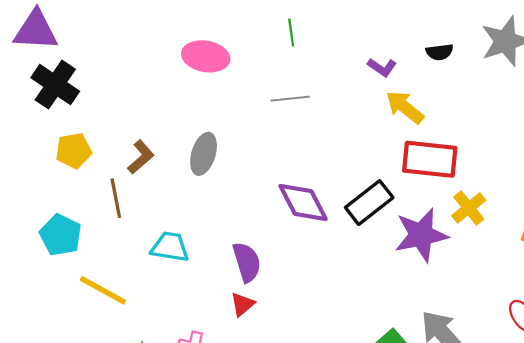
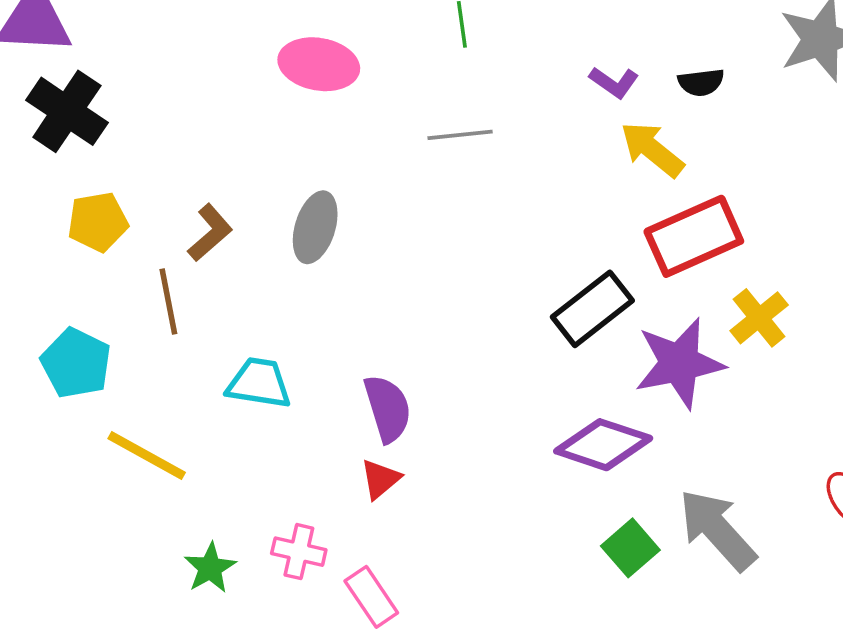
black semicircle: (439, 52) -> (701, 82), moved
red rectangle: (430, 159) -> (694, 236), turned -30
purple diamond: (303, 203) -> (603, 445), moved, turned -44

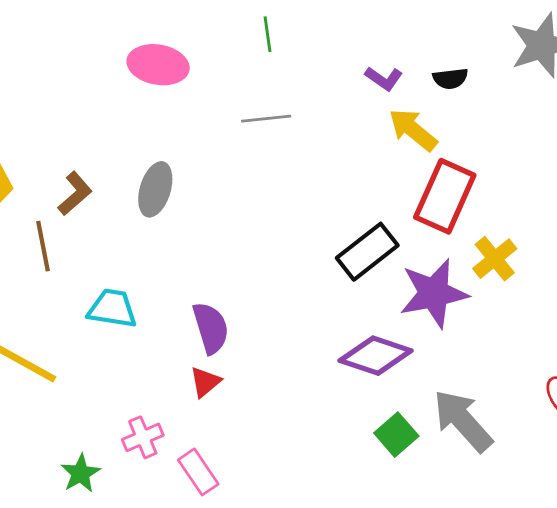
red rectangle: (694, 236) -> (445, 196), turned -42
pink cross: (299, 552) -> (143, 437), turned -36
green star: (210, 568) -> (80, 473), moved

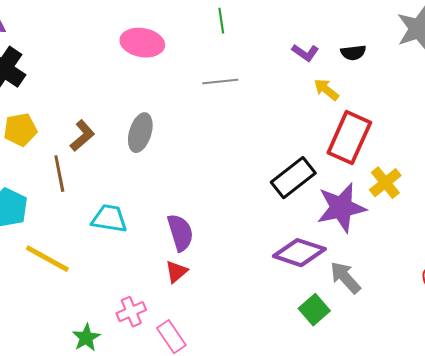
yellow arrow: (413, 130) -> (326, 90), size x0.7
gray arrow: (463, 421) -> (345, 278), moved, size x0.7

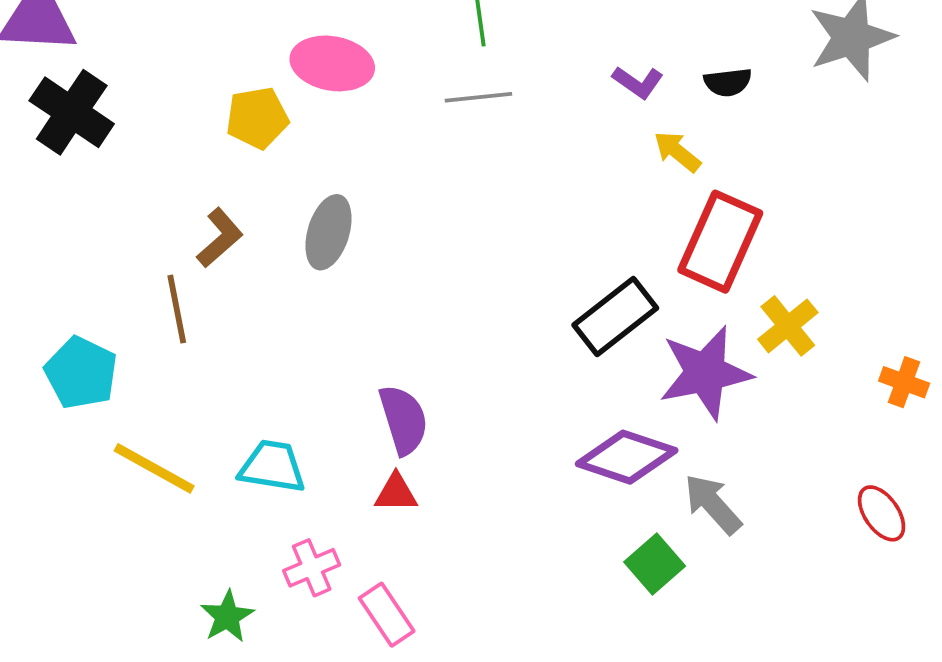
gray line: (220, 82) -> (478, 97), moved
yellow pentagon: (20, 130) -> (257, 118), moved
cyan trapezoid: (109, 219) -> (272, 467), moved
red triangle: (176, 272) -> (396, 493), turned 40

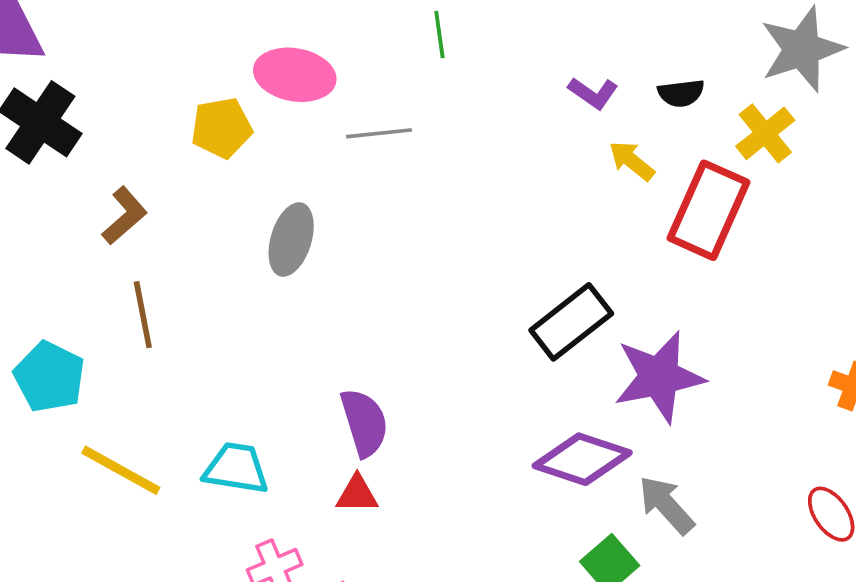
gray line: (478, 97) -> (379, 133), moved
brown L-shape: (220, 238) -> (125, 216), moved
red rectangle: (720, 242) -> (708, 210), moved
yellow cross: (788, 326) -> (765, 133), moved

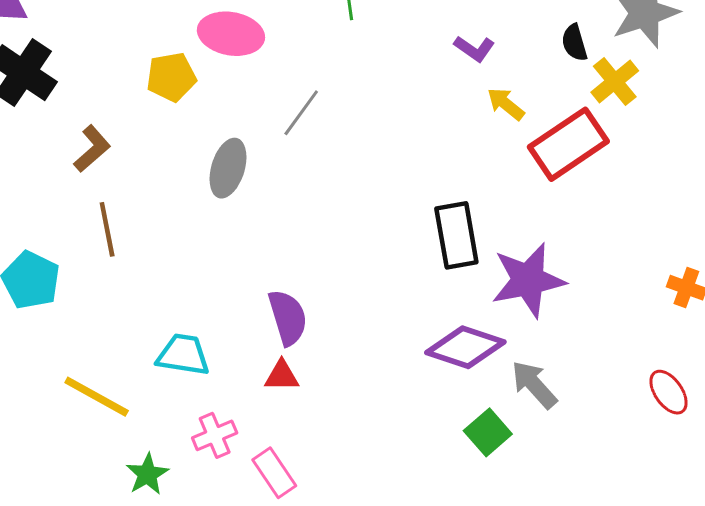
black semicircle: (681, 93) -> (574, 43), moved, turned 81
gray line: (379, 133) -> (301, 113), moved, turned -48
red rectangle: (708, 210) -> (568, 144), turned 32
black rectangle: (571, 322) -> (456, 235), turned -62
yellow line: (121, 470) -> (97, 397), moved

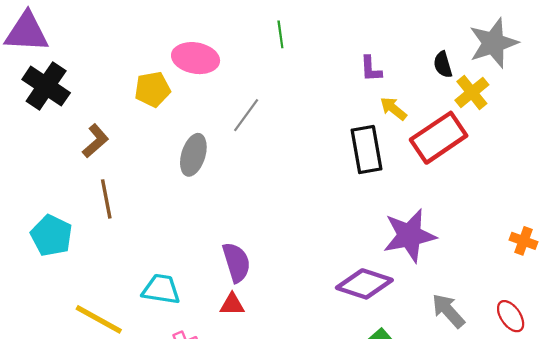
purple L-shape: (474, 49) -> (371, 69), turned 52
black rectangle: (456, 235) -> (366, 149), moved
gray arrow: (534, 385) -> (448, 311), moved

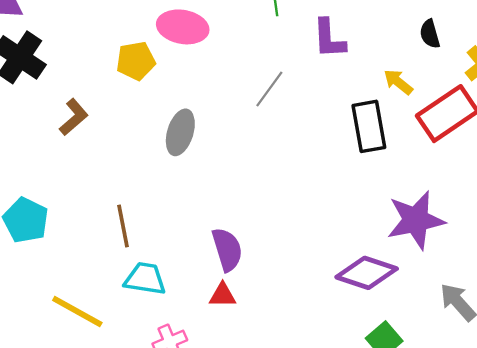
black semicircle: (443, 65) -> (430, 34), moved
purple L-shape: (371, 69) -> (329, 39), moved, size x1.4
gray line: (246, 115) -> (269, 89), moved
brown line: (106, 199) -> (123, 226), moved

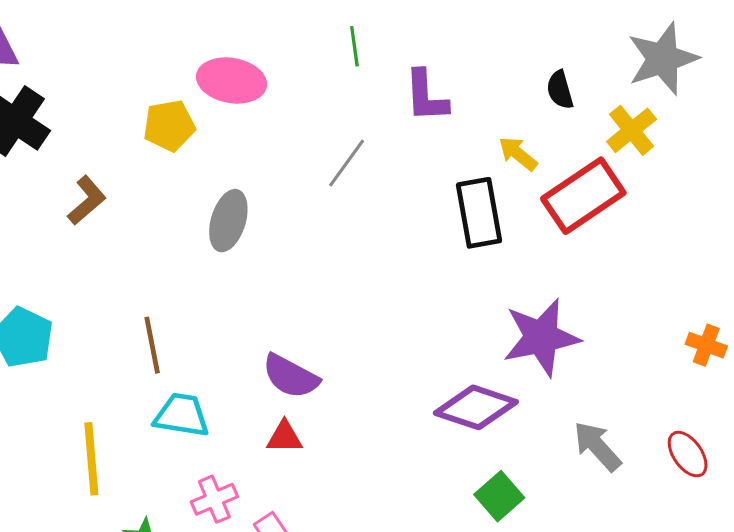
purple semicircle: (227, 249) -> (291, 376), turned 135
yellow line: (77, 312) -> (91, 459), turned 56

